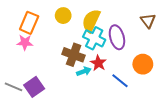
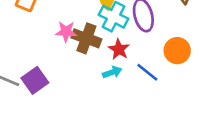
pink star: (25, 42) -> (66, 32), moved
cyan arrow: (84, 71) -> (112, 72), moved

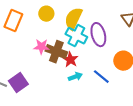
red star: (119, 49) -> (70, 60), moved

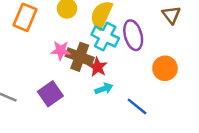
blue line: (101, 77) -> (137, 106), moved
purple square: (18, 83) -> (50, 94), moved

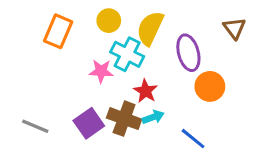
cyan cross: (105, 36) -> (127, 54), moved
brown cross: (80, 57) -> (124, 119), moved
orange circle: (165, 68) -> (210, 86), moved

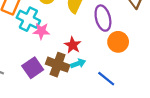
cyan cross: (127, 54) -> (28, 19), moved

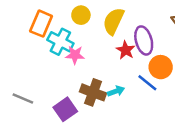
red star: (73, 45) -> (126, 50), moved
purple square: (33, 68) -> (65, 109), moved
blue line: (106, 79) -> (147, 83), moved

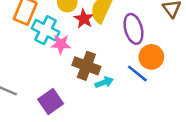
red star: (126, 50) -> (84, 19), moved
brown cross: (93, 92) -> (86, 66), moved

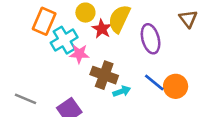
cyan cross: (46, 30) -> (64, 40), turned 32
orange circle: (151, 57) -> (176, 86), moved

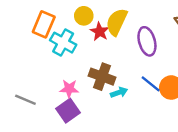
cyan cross: (64, 40) -> (63, 43), turned -30
pink star: (79, 54) -> (69, 89), moved

